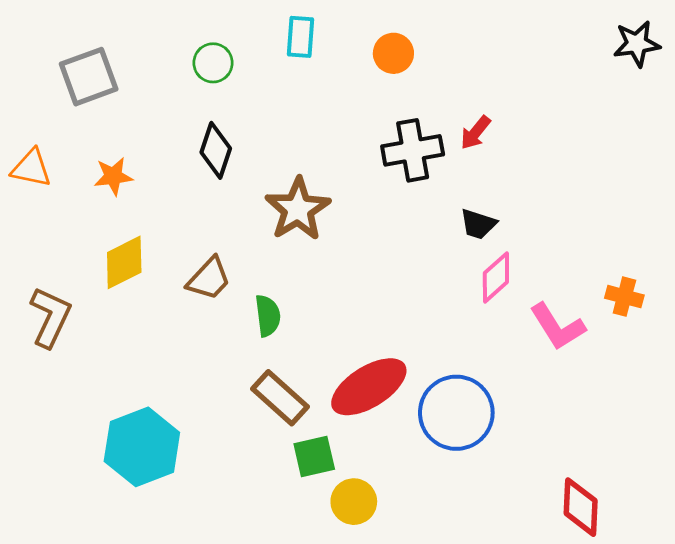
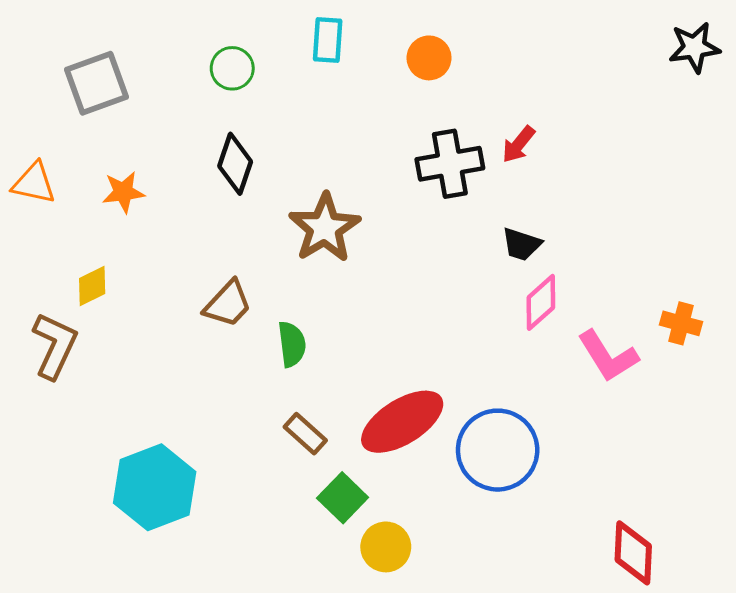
yellow diamond: (124, 262) -> (92, 286), moved, size x0.7
brown rectangle: (280, 398) -> (305, 434), size x0.7
green square: (314, 456) -> (343, 498), turned -33

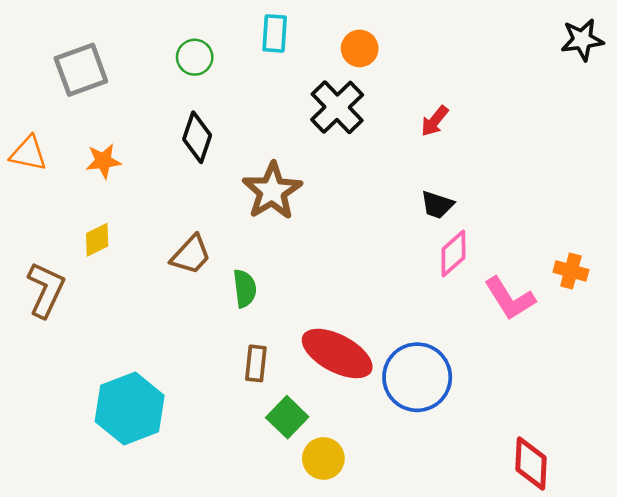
black cross: (450, 164) -> (337, 107), moved, turned -34
yellow diamond: (92, 286) -> (97, 240), moved
red ellipse: (402, 422) -> (337, 353), turned 60
brown rectangle: (305, 434) -> (256, 363), turned 54

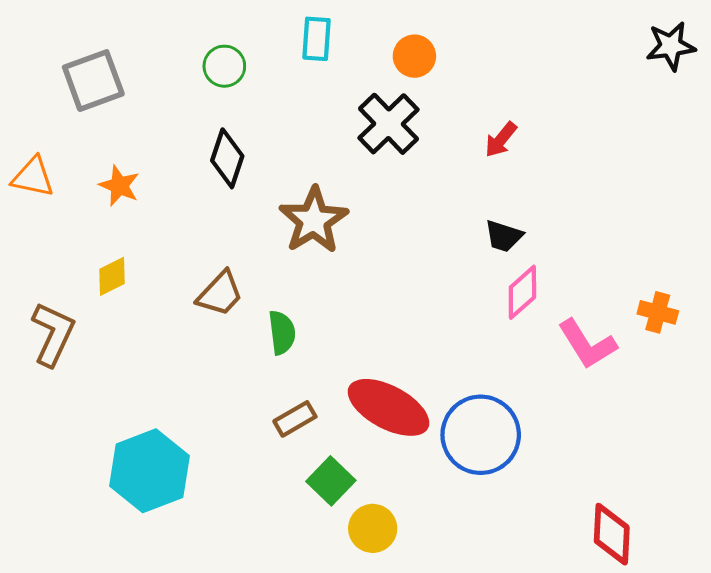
orange star: (103, 161) -> (119, 186), turned 30
brown rectangle: (256, 363) -> (295, 419), turned 54

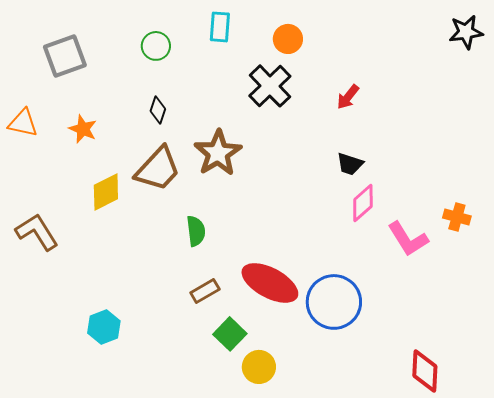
black diamond: (227, 158) -> (158, 110), size x0.7
yellow diamond: (112, 276) -> (106, 192), moved, size x1.4
brown trapezoid: (220, 294) -> (158, 169), moved, size x1.4
brown L-shape: (53, 334) -> (37, 232), turned -57
cyan hexagon: (149, 471) -> (104, 327), size x0.6

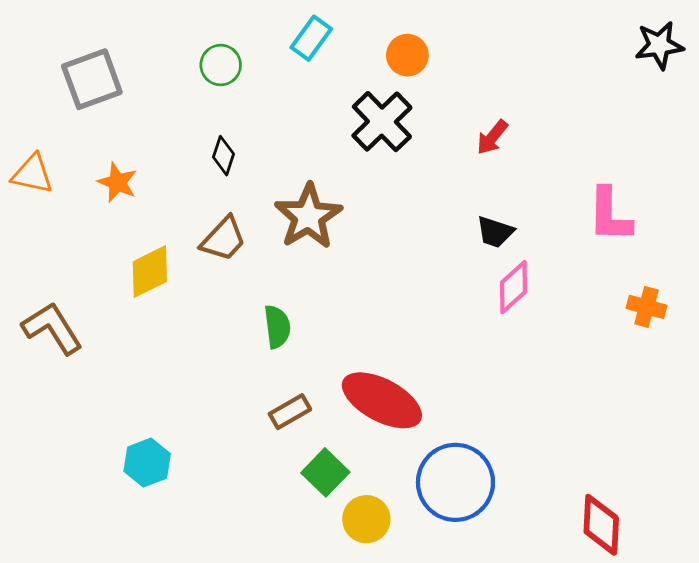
cyan rectangle: (220, 27) -> (311, 38), turned 32
brown trapezoid: (158, 169) -> (223, 239), size x0.7
pink L-shape: (408, 239) -> (610, 215), moved, turned 33
blue circle: (334, 302) -> (455, 482), moved

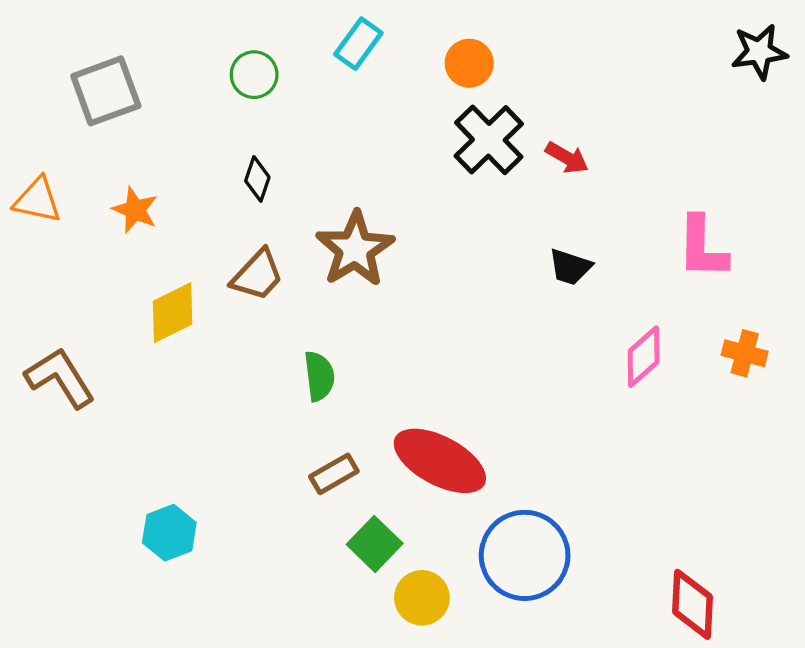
black cross: (382, 122) -> (489, 140), moved
red arrow: (492, 137) -> (567, 158), turned -99
pink diamond: (513, 287) -> (644, 357), moved

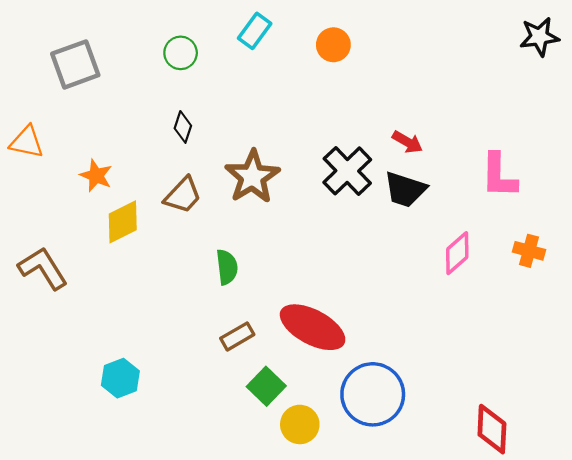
black cross: (489, 140) -> (347, 171), moved
red arrow: (567, 158) -> (407, 142), moved
orange star: (135, 210) -> (96, 176), moved
black trapezoid: (570, 267) -> (405, 189), size x1.4

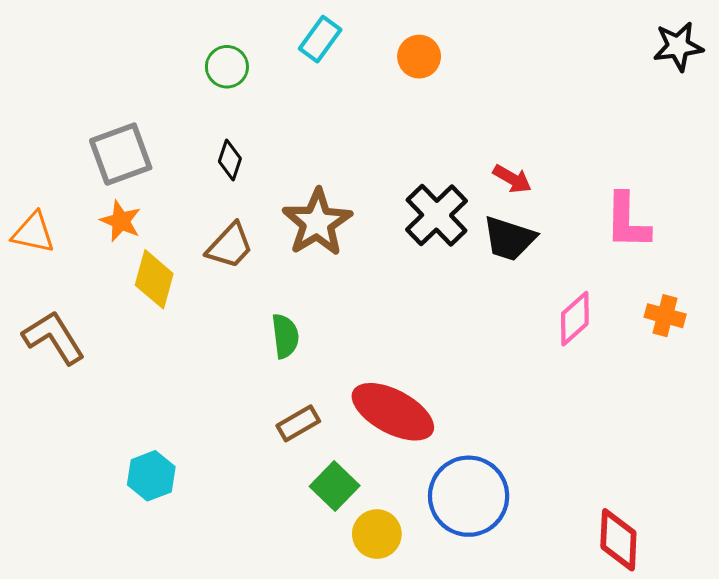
gray square: (75, 64) -> (121, 154), moved
orange triangle: (27, 142) -> (33, 233), moved
yellow diamond: (123, 222) -> (154, 279), turned -48

